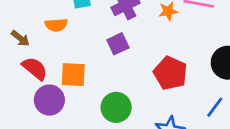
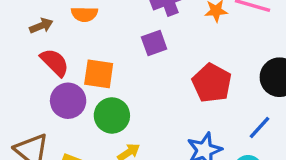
brown arrow: (20, 38) -> (41, 26), turned -66
green circle: (116, 107) -> (112, 115), moved

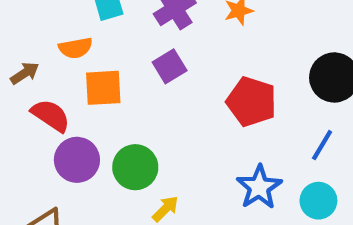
orange square: (99, 74) -> (103, 88), moved

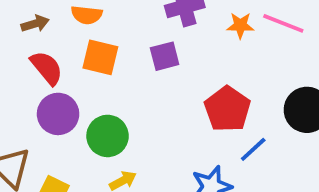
blue line: (322, 145) -> (253, 149), moved

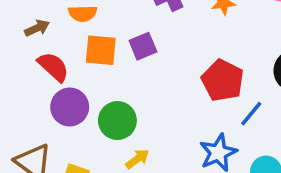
purple square: (165, 56) -> (143, 46), moved

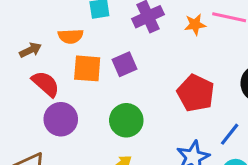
blue line: (251, 114) -> (230, 134), moved
green circle: (117, 120) -> (126, 120), moved

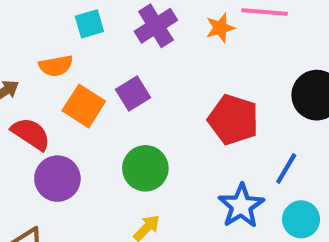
orange square: (87, 68) -> (84, 106), turned 36

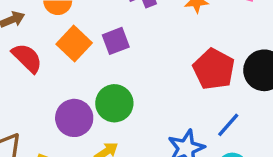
red pentagon: (233, 120) -> (214, 69), moved
purple circle: (57, 179) -> (74, 118), moved

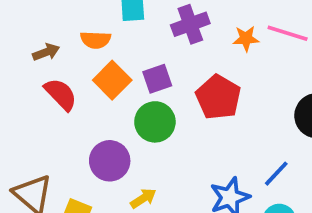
red pentagon: (214, 69) -> (218, 97), moved
green circle: (114, 103) -> (155, 122), moved

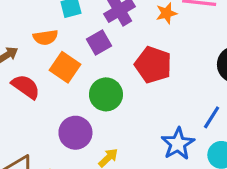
purple square: (157, 79) -> (99, 43), moved

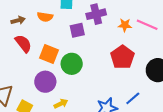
red pentagon: (153, 65) -> (122, 57), moved
orange square: (65, 67) -> (49, 54), moved, turned -30

